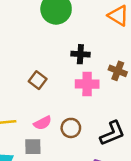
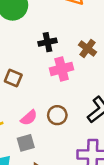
brown cross: (118, 71) -> (88, 49), turned 30

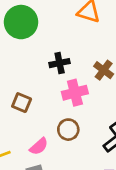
brown circle: (57, 115) -> (68, 130), moved

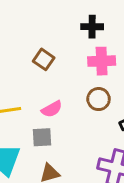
brown circle: (68, 130) -> (99, 99), moved

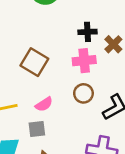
black cross: (92, 27) -> (87, 32), moved
brown square: (44, 59) -> (34, 62), size x1.5

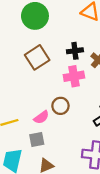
brown square: (34, 62) -> (37, 57), moved, turned 30
brown circle: (83, 93) -> (60, 106), moved

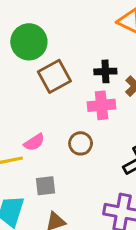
green circle: (35, 16) -> (29, 42), moved
pink semicircle: (41, 117) -> (34, 142), moved

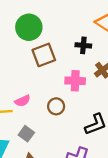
black cross: (105, 71) -> (83, 45), moved
gray square: (46, 186) -> (26, 134), turned 35

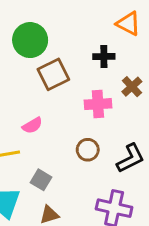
pink semicircle: (23, 101) -> (32, 125), moved
brown circle: (56, 106) -> (88, 150), moved

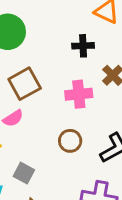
brown square: (53, 74) -> (25, 84), moved

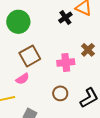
black cross: (83, 46) -> (65, 17), moved, turned -32

